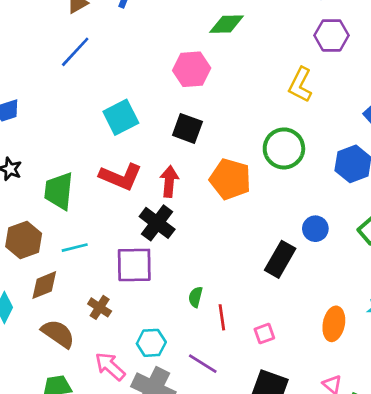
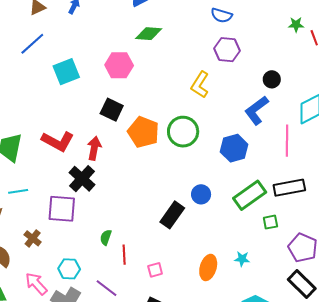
cyan square: (121, 117) -> (66, 72), moved
orange pentagon: (230, 179) -> (143, 132), moved

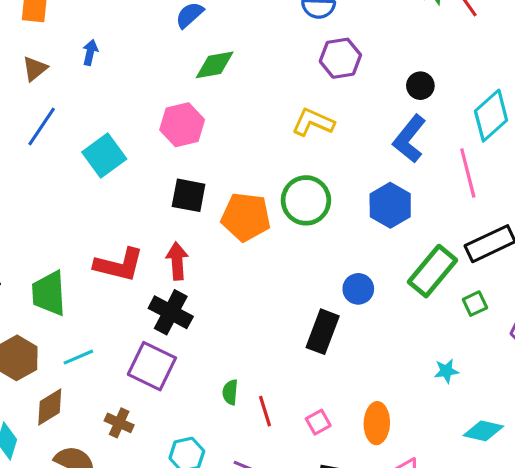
yellow L-shape: (200, 85) -> (313, 122), turned 96
purple square: (62, 209) -> (152, 366), turned 36
orange ellipse: (208, 267) -> (377, 423), moved

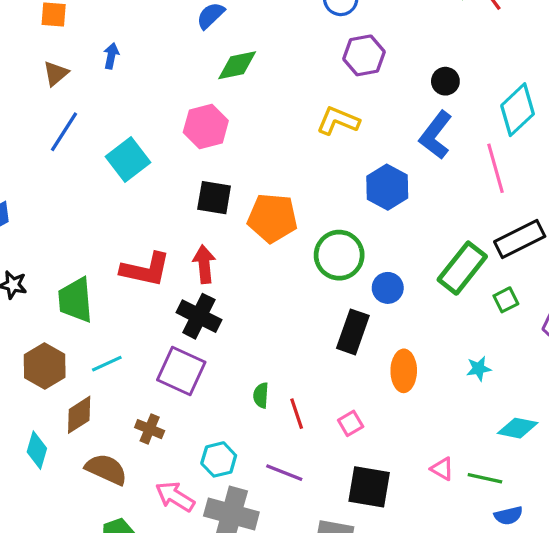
green circle: (306, 200) -> (339, 255), moved
blue hexagon: (390, 205) -> (387, 187), moved
orange ellipse: (377, 423) -> (404, 371), moved

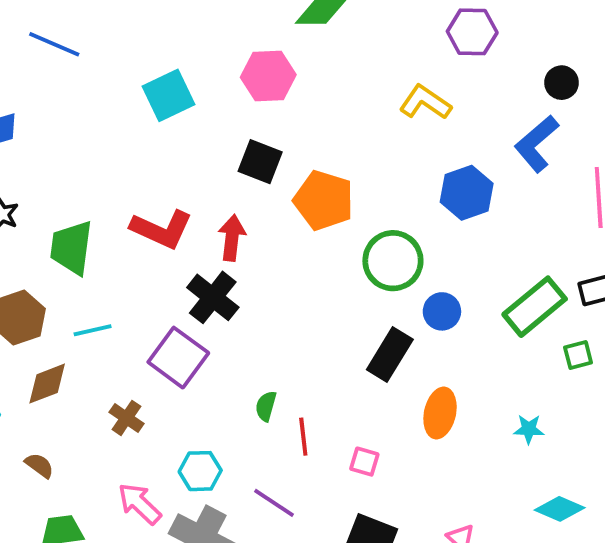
blue line: (64, 132) -> (54, 44), moved, turned 69
pink square: (351, 423) -> (364, 462), turned 35
brown semicircle: (106, 469) -> (39, 465), moved, size x0.6

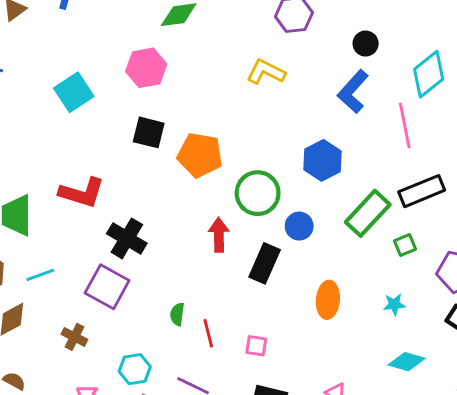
blue hexagon: (467, 193) -> (323, 160), moved
red arrow: (232, 238) -> (219, 235), moved
orange ellipse: (440, 413) -> (328, 300), moved
cyan star: (529, 429) -> (394, 304), moved

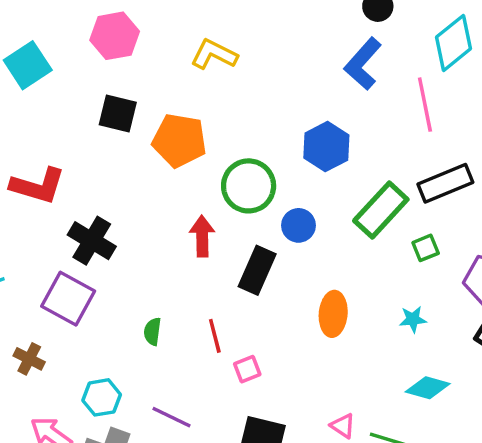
yellow L-shape: (266, 72) -> (214, 54), moved
red line: (208, 333) -> (215, 336), moved
pink square: (256, 346) -> (247, 369), turned -30

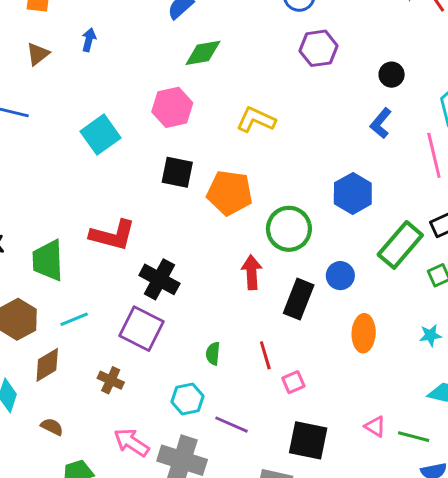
blue L-shape: (363, 64) -> (381, 123), size x0.7
blue circle: (298, 225) -> (340, 276), moved
cyan hexagon: (102, 397) -> (187, 399), moved

